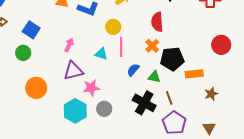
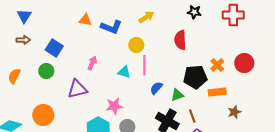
orange cross: (152, 46) -> (217, 65), moved
purple triangle: (73, 71) -> (77, 89), moved
green triangle: (154, 77) -> (177, 95), turned -32
orange circle: (36, 88) -> (43, 115), moved

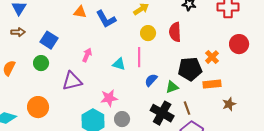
blue L-shape: (111, 27) -> (106, 19), turned 40
yellow circle: (136, 45) -> (148, 33), moved
red circle: (244, 63) -> (239, 44), moved

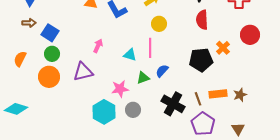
red semicircle: (175, 32) -> (202, 20), moved
blue square: (49, 40) -> (50, 33), moved
orange rectangle: (212, 84) -> (218, 94), moved
green triangle: (172, 87) -> (143, 78), moved
orange circle: (38, 107) -> (49, 77), moved

